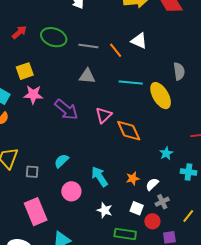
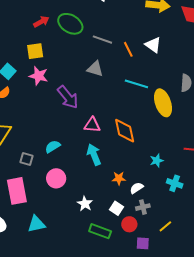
red arrow: (19, 32) -> (41, 22), moved
pink triangle: (104, 115) -> (92, 125), moved, turned 36
gray square: (32, 172) -> (27, 159), moved
cyan arrow: (100, 177) -> (94, 155), moved

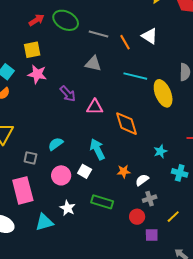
purple arrow: (68, 97) -> (68, 94), size x0.7
pink triangle: (92, 125) -> (95, 107), moved
white star: (85, 204) -> (68, 208), moved
white square: (116, 208) -> (85, 171), moved
green rectangle: (100, 231) -> (102, 202), moved

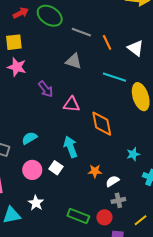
white triangle: (150, 36) -> (136, 48), moved
green rectangle: (102, 202) -> (78, 216), moved

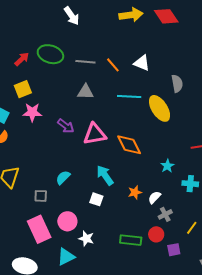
pink triangle: (71, 104) -> (95, 134), size x1.4
pink circle: (32, 170) -> (67, 221), moved

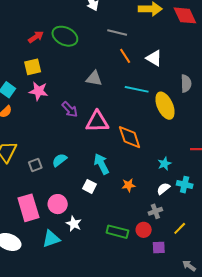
gray line: (85, 62) -> (117, 32), moved
gray square: (41, 196) -> (35, 165), moved, turned -32
white semicircle: (154, 197) -> (163, 189), moved

